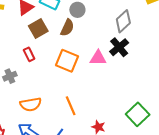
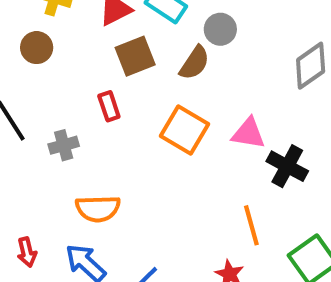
black cross: (119, 47) -> (287, 166), moved, turned -30
orange line: (71, 106) -> (251, 225), moved

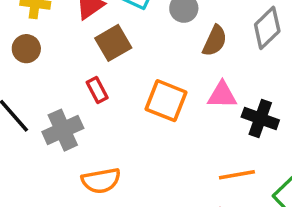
brown semicircle: (195, 63) -> (215, 41), moved
gray cross: (64, 145) -> (63, 130), size x1.5
orange line: (251, 225) -> (237, 175), turned -76

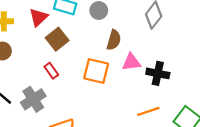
brown semicircle: (215, 41) -> (114, 40), moved

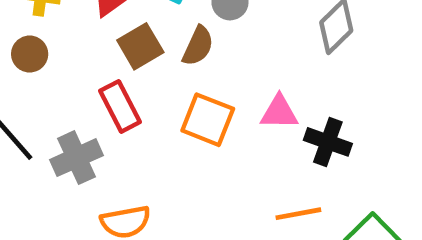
brown semicircle: (114, 40) -> (198, 46), moved
red rectangle: (51, 71) -> (120, 106), size x1.5

